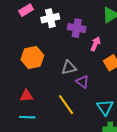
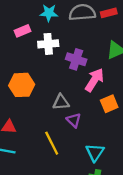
pink arrow: (95, 44) -> (94, 80), size x1.5

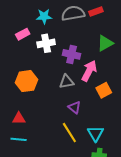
gray triangle: (61, 102) -> (67, 82), moved
yellow line: (52, 143) -> (69, 133), moved

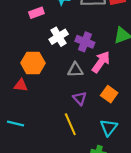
white cross: (46, 43) -> (59, 37), moved, turned -30
orange square: (104, 90) -> (109, 94), moved, turned -35
red triangle: (19, 118) -> (21, 85), moved
cyan triangle: (95, 134) -> (109, 127), moved

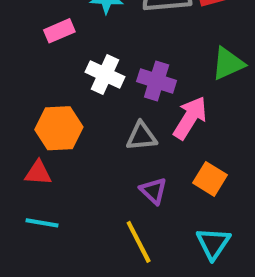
white cross: (59, 37) -> (105, 74), turned -30
cyan line: (15, 123) -> (42, 223), moved

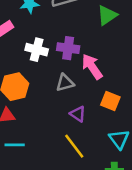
green triangle: (228, 64) -> (107, 15), moved
pink arrow: (190, 118) -> (92, 67), turned -56

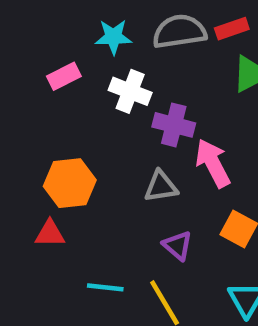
white cross: (37, 50) -> (130, 91), moved
cyan line: (15, 145) -> (105, 287), moved

